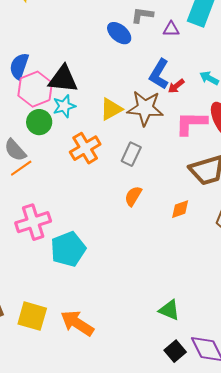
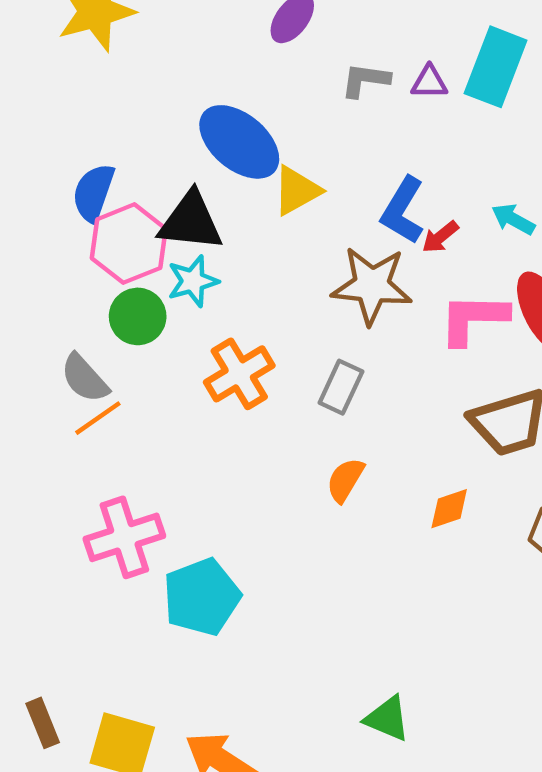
purple triangle: (171, 29) -> (429, 82), moved
blue ellipse: (119, 33) -> (239, 142), moved, size x1.5
yellow triangle: (111, 109) -> (297, 191), moved
green triangle: (169, 310) -> (387, 719), moved

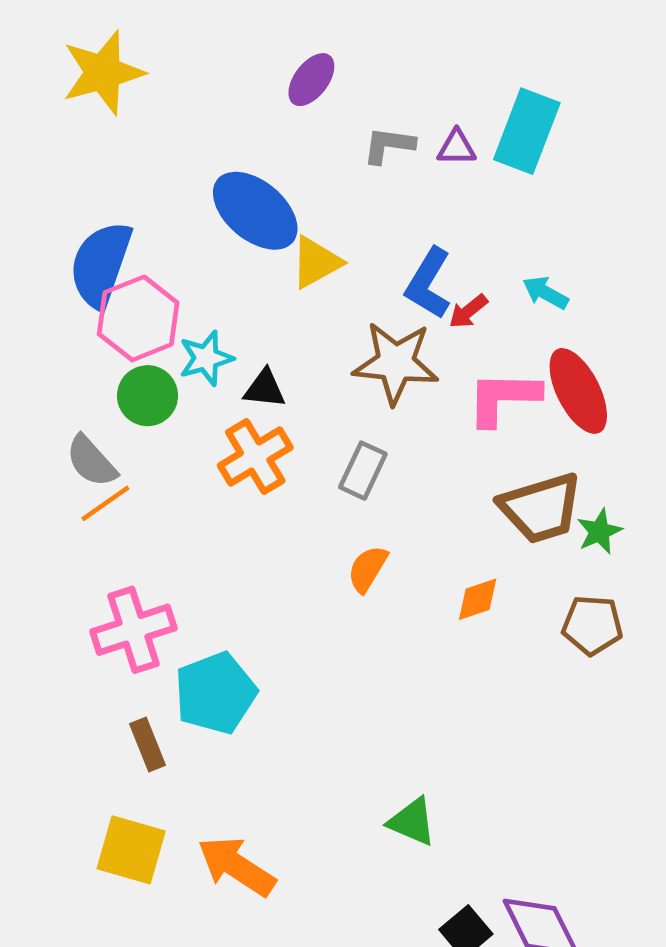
blue semicircle: (93, 193) -> (101, 265), size x1.4
black triangle: (191, 221) -> (265, 389), moved, size x0.6
brown rectangle: (43, 723) -> (148, 744), moved

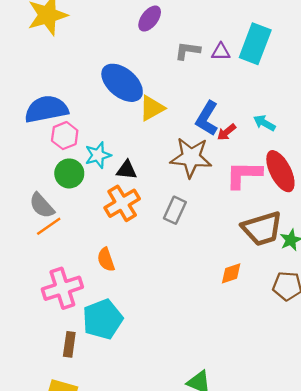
blue semicircle: (101, 265) -> (46, 109), turned 60
pink hexagon: (138, 318) -> (65, 136), size x0.7
orange semicircle: (368, 569) -> (106, 260), moved, turned -50
brown rectangle: (148, 744) -> (69, 344), turned 30

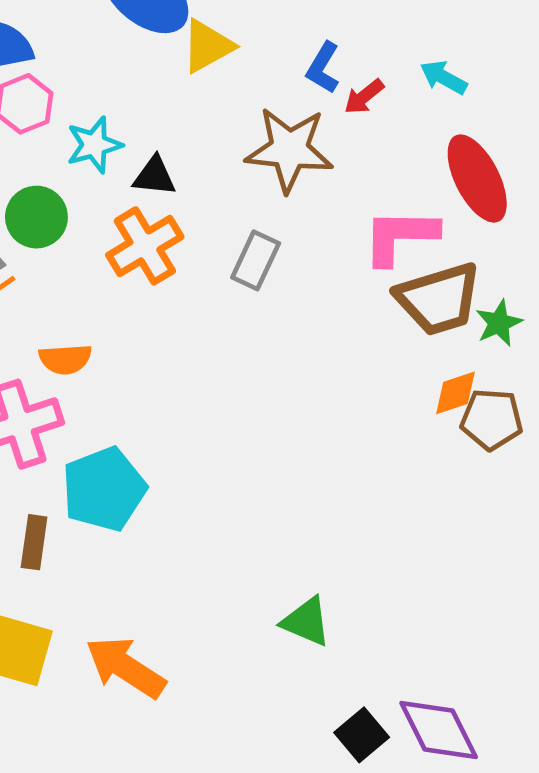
blue L-shape: (207, 118) -> (323, 68), size x0.7
green circle: (69, 173) -> (36, 217), moved
pink L-shape: (244, 175) -> (400, 236), moved
orange semicircle: (106, 260) -> (65, 359), moved, turned -75
orange diamond: (231, 273) -> (455, 393), moved

